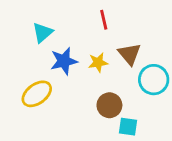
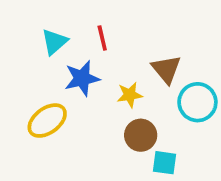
red line: (104, 20) -> (102, 38), moved
yellow star: (98, 62) -> (130, 95), moved

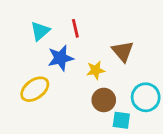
cyan circle: (197, 102) -> (146, 97), moved

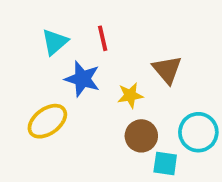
blue star: (60, 58) -> (82, 79), turned 30

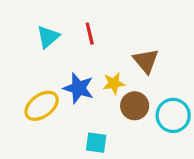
blue star: (82, 79) -> (78, 88), moved
brown circle: (141, 136) -> (135, 106), moved
cyan square: (165, 164) -> (96, 143), moved

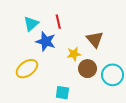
blue star: (78, 88) -> (46, 41), moved

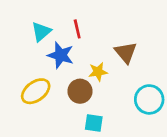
brown circle: (87, 69) -> (80, 91), moved
cyan square: (62, 93) -> (94, 123), moved

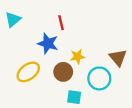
cyan triangle: (41, 32) -> (13, 19), moved
brown triangle: (126, 52) -> (118, 58), moved
cyan circle: (149, 99) -> (99, 78), moved

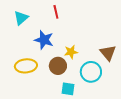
cyan triangle: (13, 19) -> (21, 18), moved
red line: (61, 23) -> (56, 12), moved
yellow ellipse: (28, 72) -> (26, 66), turned 30

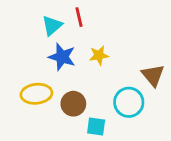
cyan triangle: (21, 18) -> (52, 26), moved
yellow star: (71, 52) -> (99, 55), moved
brown circle: (58, 66) -> (73, 104), moved

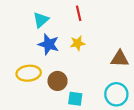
red line: (79, 17) -> (79, 13), moved
brown triangle: (153, 75) -> (120, 59), turned -48
cyan circle: (129, 102) -> (116, 94), moved

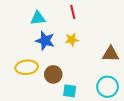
cyan triangle: (41, 20) -> (38, 18), turned 35

